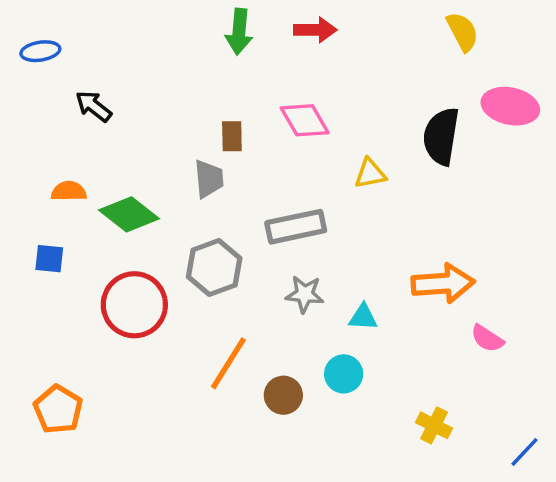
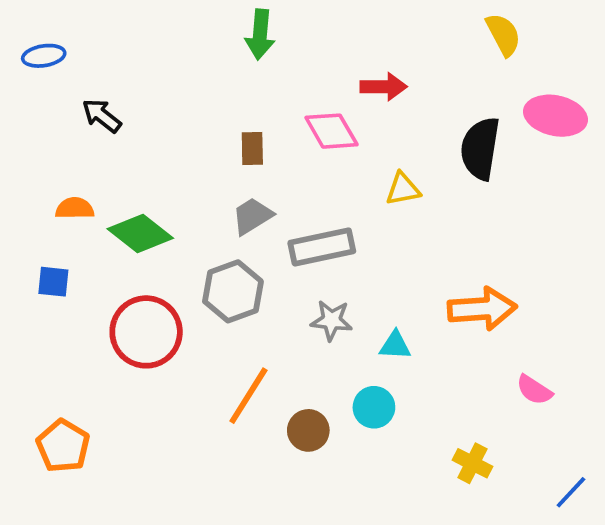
red arrow: (315, 30) -> (384, 87), moved
gray trapezoid: (209, 179) -> (252, 216), moved, turned -117
pink semicircle: (487, 338) -> (534, 390), moved

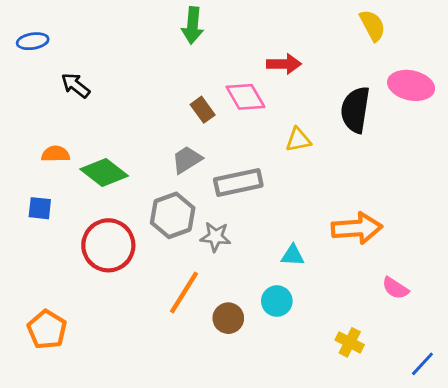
brown rectangle: (252, 148) -> (203, 110), moved, turned -35
gray star: (331, 320) -> (215, 237), moved

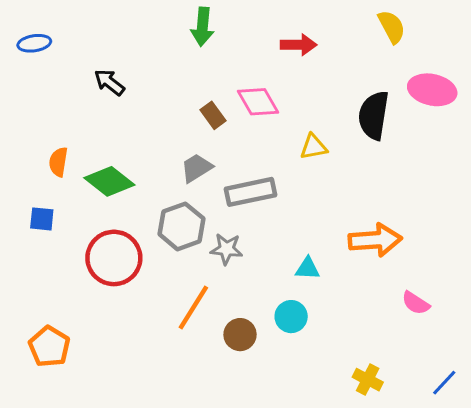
red arrow: (284, 64) -> (299, 45), moved
black arrow: (76, 85) -> (109, 82), moved
orange semicircle: (56, 154) -> (58, 162), turned -80
yellow cross: (350, 342) -> (368, 380), moved

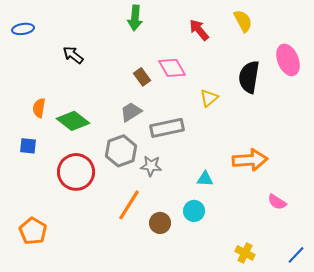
yellow semicircle: (392, 27) -> (243, 21), moved
red arrow: (299, 45) -> (199, 30), turned -130
pink ellipse: (432, 90) -> (288, 60), turned 56
yellow triangle: (314, 147) -> (209, 98), turned -30

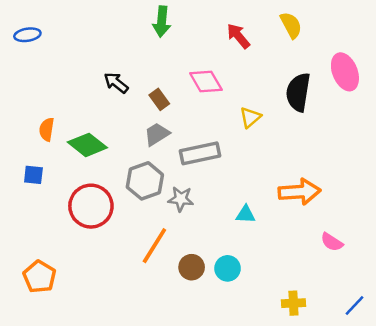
black arrow: (73, 55) -> (116, 83), moved
brown rectangle: (142, 77) -> (159, 99), moved
cyan circle: (194, 211) -> (228, 268), moved
yellow cross: (245, 253) -> (293, 303), turned -30

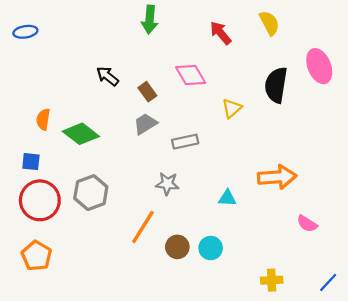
gray rectangle: (200, 153) -> (185, 142), size x0.7
gray hexagon: (145, 181) -> (91, 193), moved
red circle: (91, 206) -> (40, 200), moved

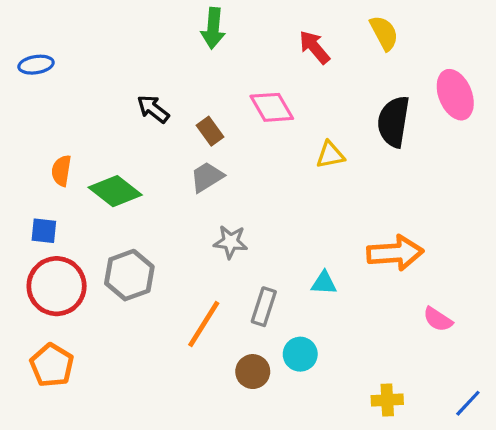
blue ellipse: (25, 32) -> (36, 65), moved
yellow triangle: (232, 108) -> (330, 155), turned 30
gray rectangle: (185, 142) -> (264, 307), moved, turned -60
gray star: (167, 184) -> (231, 242), moved
brown circle: (177, 247) -> (253, 372), moved

